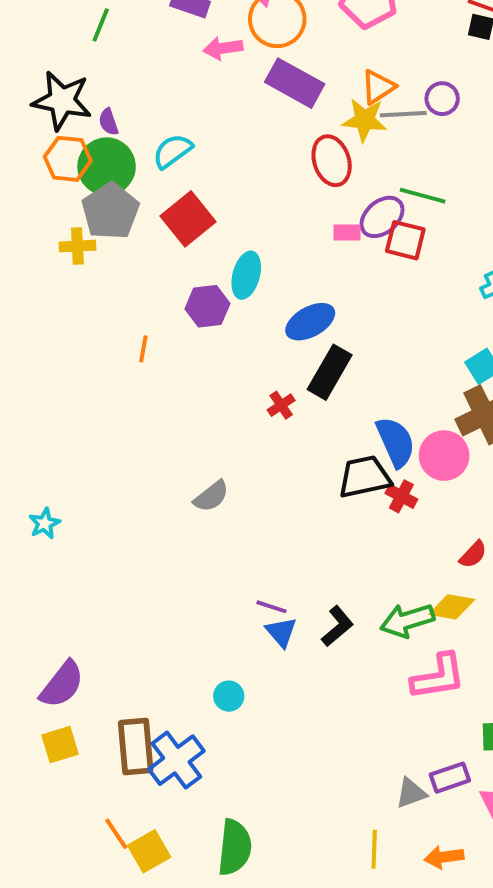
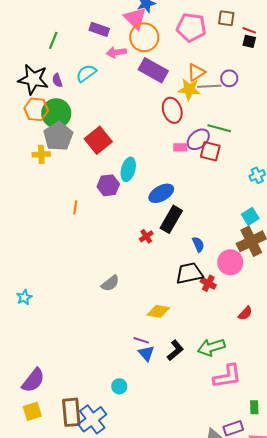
purple semicircle: (108, 122) -> (57, 80), moved
cyan semicircle: (173, 151) -> (86, 73), moved
blue semicircle: (396, 442) -> (198, 244), moved, size x0.6
yellow diamond: (452, 607) -> (158, 311), moved

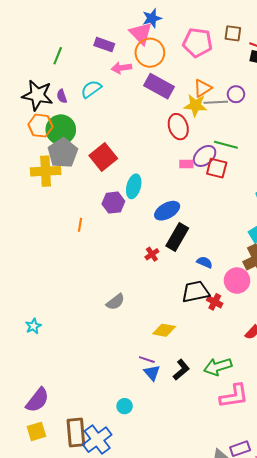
yellow cross: (41, 154) -> (46, 171), size x1.6
blue semicircle: (198, 244) -> (205, 262), turned -42
cyan star: (24, 297) -> (33, 326), moved

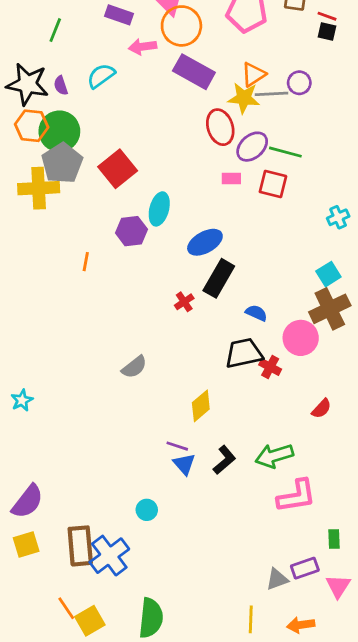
purple ellipse: (205, 156) -> (252, 147), moved
yellow diamond: (164, 330) -> (201, 406), turned -50

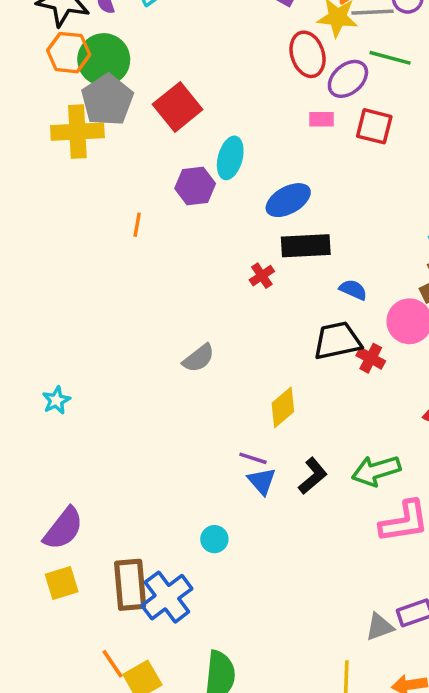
green line: (285, 152) -> (390, 58), moved
black rectangle: (219, 278) -> (306, 246), turned 57

